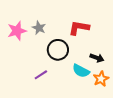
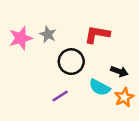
purple line: (41, 75) -> (60, 96), moved

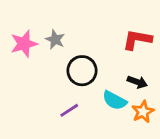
red L-shape: (97, 34) -> (137, 40), moved

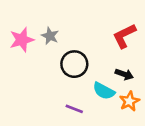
red L-shape: (137, 40) -> (124, 36), turned -36
purple line: (69, 110) -> (74, 109), moved, turned 54

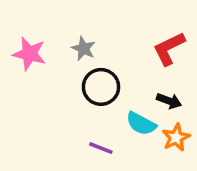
gray star: (50, 36) -> (84, 49), moved
pink star: (22, 40) -> (29, 54), turned 30

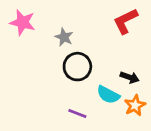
red L-shape: (169, 49) -> (126, 21), moved
pink star: (29, 54) -> (23, 22), moved

